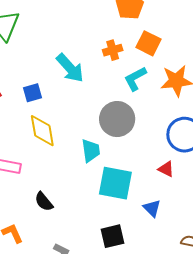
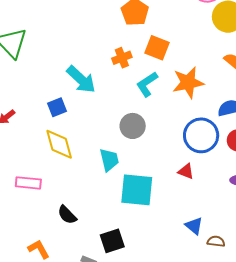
blue square: (33, 93) -> (57, 107), moved
gray circle: (117, 119) -> (133, 126), size x0.7
blue triangle: (152, 208) -> (194, 226), moved
black square: (113, 236) -> (112, 241), moved

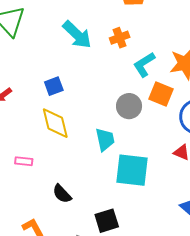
orange square: (157, 48) -> (161, 94), moved
cyan arrow: (81, 79) -> (77, 35), moved
pink rectangle: (28, 183) -> (24, 161), size x0.7

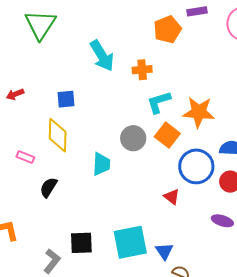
pink rectangle: (24, 161) -> (25, 157), moved
cyan square: (132, 170) -> (130, 242), moved, turned -33
black semicircle: (62, 194) -> (49, 187), moved, turned 60

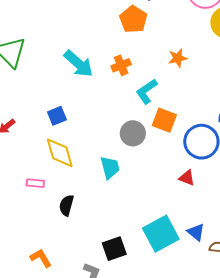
orange star: (199, 112) -> (178, 58), moved, size x0.6

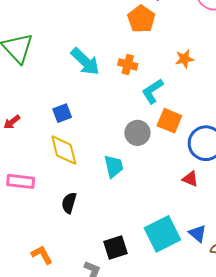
orange cross: (121, 65) -> (128, 64), turned 36
pink rectangle: (35, 183) -> (21, 181), moved, size x1.5

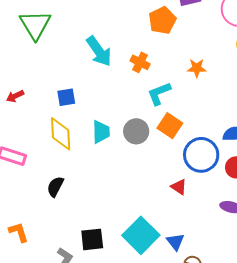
cyan trapezoid: (114, 166) -> (101, 132), moved
cyan square: (162, 234) -> (141, 235), turned -30

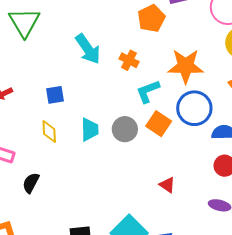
orange star: (197, 68) -> (186, 66), size x1.8
yellow diamond: (61, 134) -> (49, 131), size x0.7
blue circle: (201, 155) -> (194, 108), moved
black semicircle: (55, 187) -> (31, 183), moved

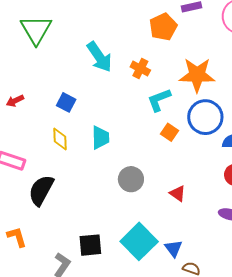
blue square: (55, 95) -> (66, 102), turned 36
orange square: (159, 124) -> (169, 132), size x0.7
gray circle: (125, 129) -> (131, 179), moved
black semicircle: (31, 183) -> (41, 190), size x1.5

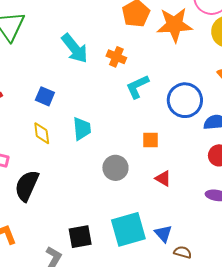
orange star: (197, 75) -> (175, 25), moved
orange square: (169, 132) -> (150, 140), moved, turned -30
cyan square: (139, 241) -> (128, 229), turned 33

